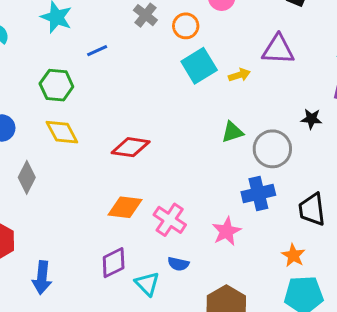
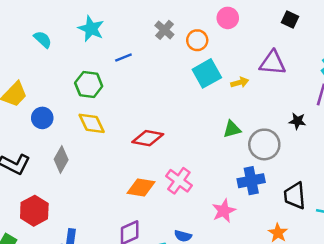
pink cross: (170, 220) -> (179, 181), moved

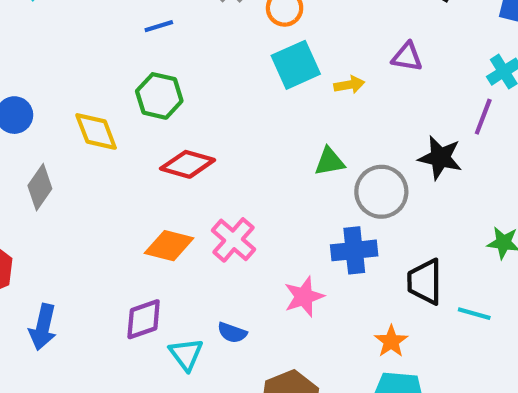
purple triangle: (273, 63) -> (407, 57), size x0.7
green hexagon: (89, 85) -> (159, 96), moved
black star: (297, 121) -> (440, 158), size x1.5

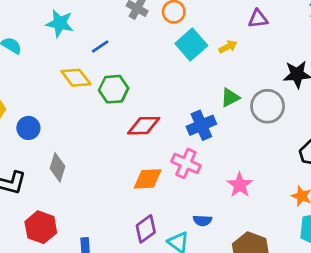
yellow diamond: (96, 131) -> (76, 78), moved
blue cross: (354, 250) -> (201, 125), moved

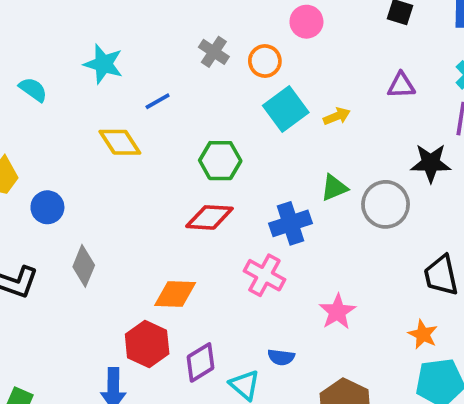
purple triangle: (258, 19) -> (401, 85), moved
green hexagon: (114, 89) -> (220, 161), moved
orange diamond: (148, 179) -> (175, 294), moved
red hexagon: (41, 227) -> (147, 344), moved

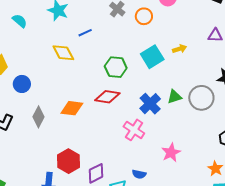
cyan square: (286, 109) -> (152, 57), moved
green triangle: (334, 188) -> (174, 97), moved
blue cross: (290, 223) -> (150, 104), turned -30
orange diamond: (175, 294) -> (72, 108), moved

